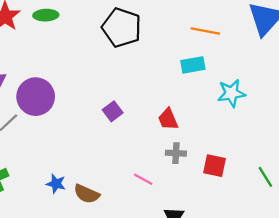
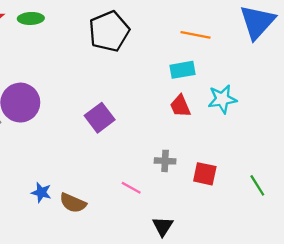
black pentagon: (122, 28) -> (109, 31), turned 30
purple square: (113, 111) -> (100, 118), size x1.4
red trapezoid: (168, 119) -> (180, 106), moved

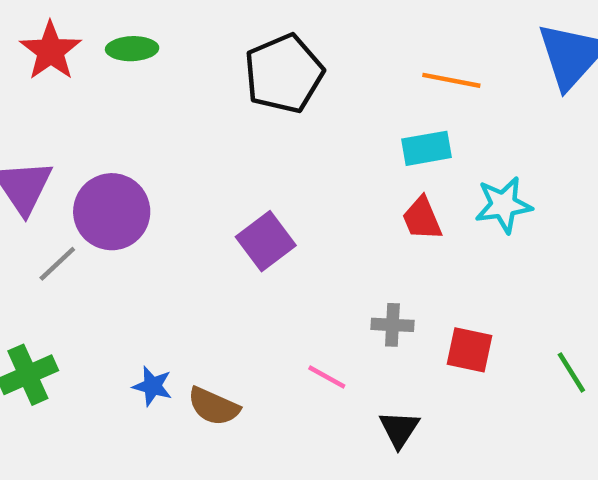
black triangle: (163, 226) -> (399, 429), moved

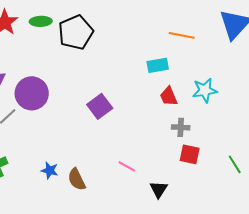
black pentagon: (284, 74) -> (76, 32), moved
cyan rectangle: (426, 148) -> (158, 65), moved
gray cross: (392, 325) -> (181, 127), moved
brown semicircle: (214, 406) -> (77, 179), turned 40

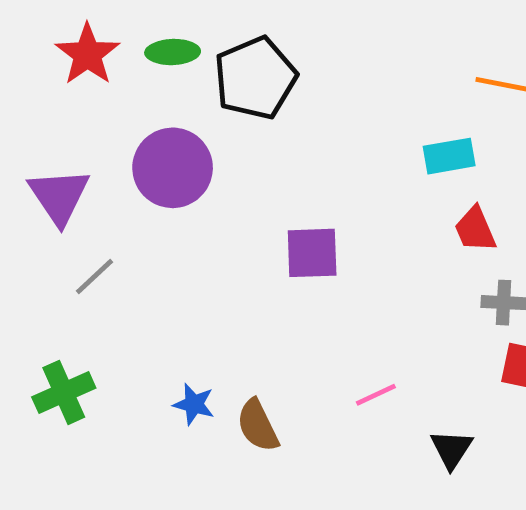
purple circle: (32, 93) -> (173, 168), moved
purple square: (100, 106) -> (312, 253), turned 35
pink line: (127, 166) -> (376, 395), turned -54

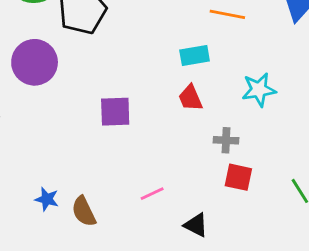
red trapezoid: (475, 229) -> (190, 98), moved
black triangle: (452, 449) -> (196, 225), turned -36

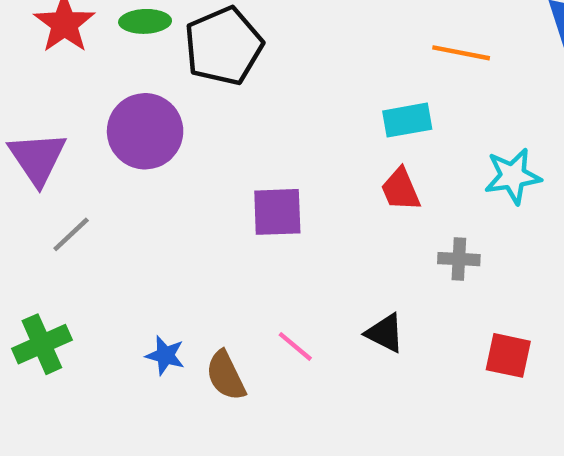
red square: (238, 177) -> (508, 355), moved
pink line: (152, 194) -> (295, 346), moved, turned 65
black triangle: (196, 225) -> (385, 333), moved

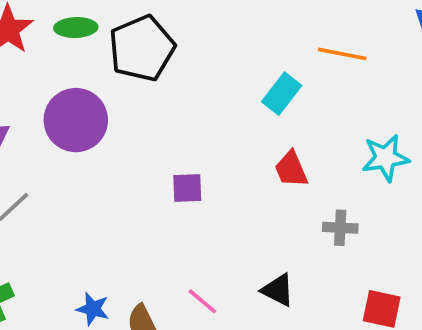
cyan rectangle: (407, 120) -> (282, 94), moved, turned -42
purple square: (277, 212) -> (187, 188), size x0.7

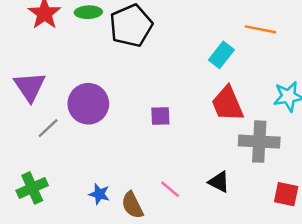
purple circle: (76, 120) -> (88, 104), moved
red trapezoid: (291, 169) -> (227, 104), size x1.5
gray cross: (340, 228) -> (259, 142), size x1.8

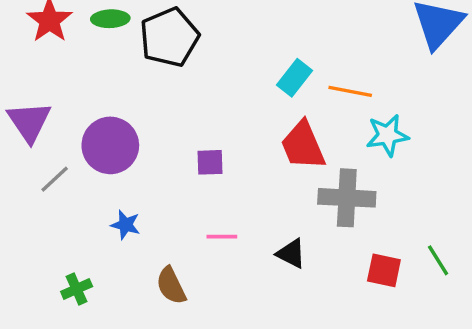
orange line: (260, 29) -> (350, 91), moved
green cross: (32, 188) -> (77, 289), moved, size x0.7
pink line: (170, 189) -> (222, 237), moved, turned -40
blue star: (99, 194) -> (126, 225), moved

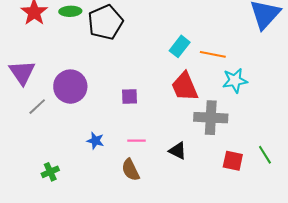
blue star: (126, 225) -> (95, 141), moved
brown semicircle: (171, 286) -> (131, 170), moved

